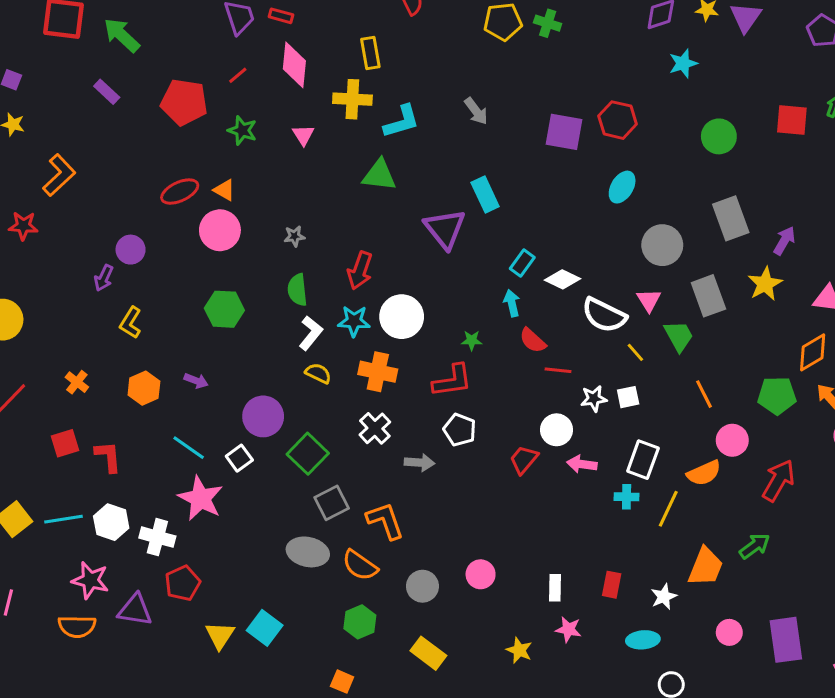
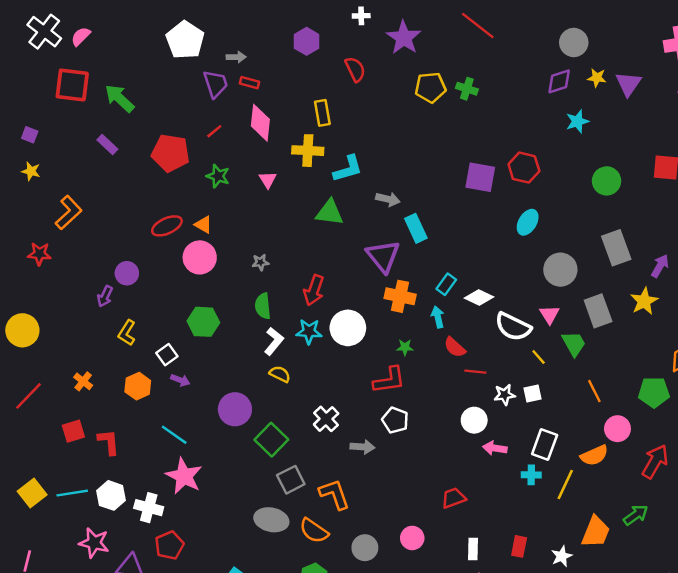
gray arrow: (476, 111) -> (388, 199), moved, turned -40
orange cross: (378, 372) -> (400, 296), moved
white square: (239, 458) -> (167, 355), moved
red trapezoid: (524, 460) -> (454, 498), moved, turned 30

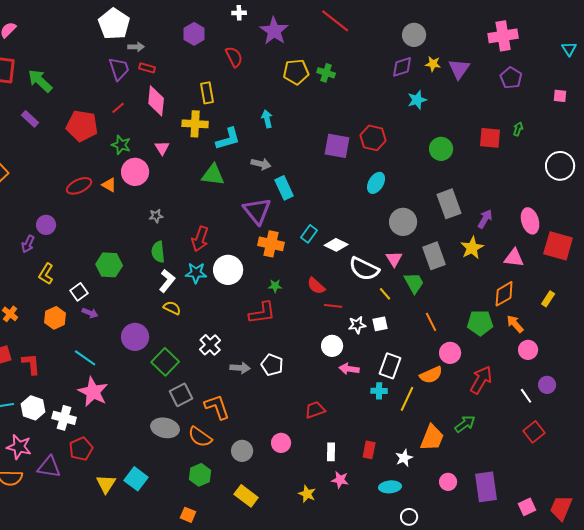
white pentagon: (185, 40) -> (114, 24), moved
pink circle: (200, 257) -> (135, 172), moved
cyan arrow: (438, 317) -> (267, 119), moved
white pentagon: (395, 420) -> (272, 365), moved

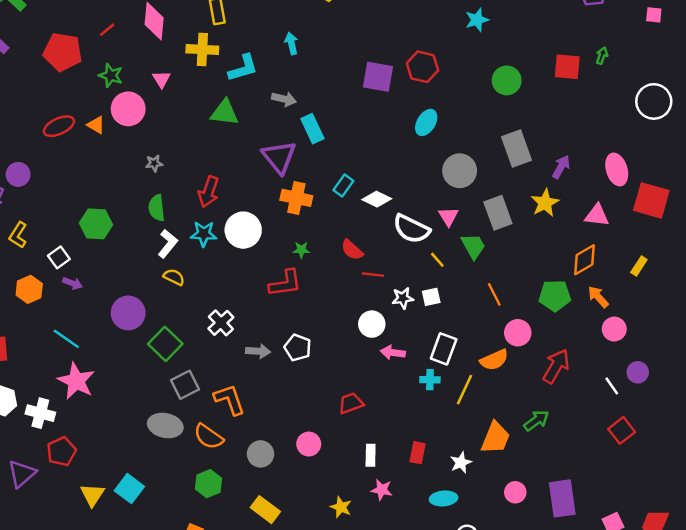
purple triangle: (49, 467) -> (22, 474), turned -50

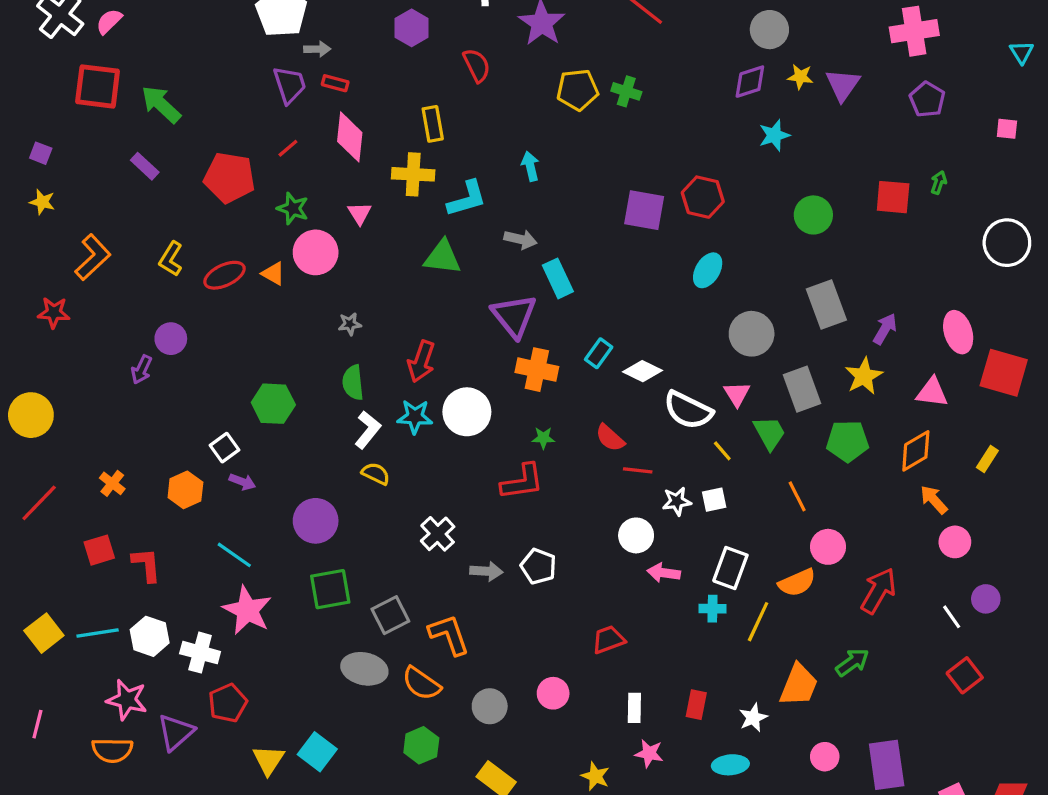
yellow L-shape: (18, 235) -> (171, 259), moved
green pentagon: (555, 296) -> (848, 441), moved
green square: (165, 344) -> (330, 589), moved, turned 36

